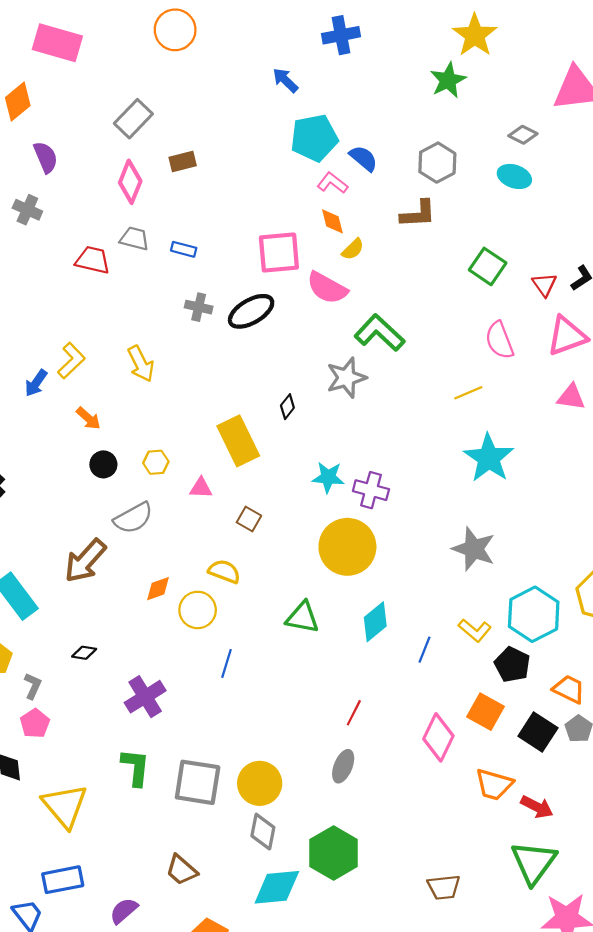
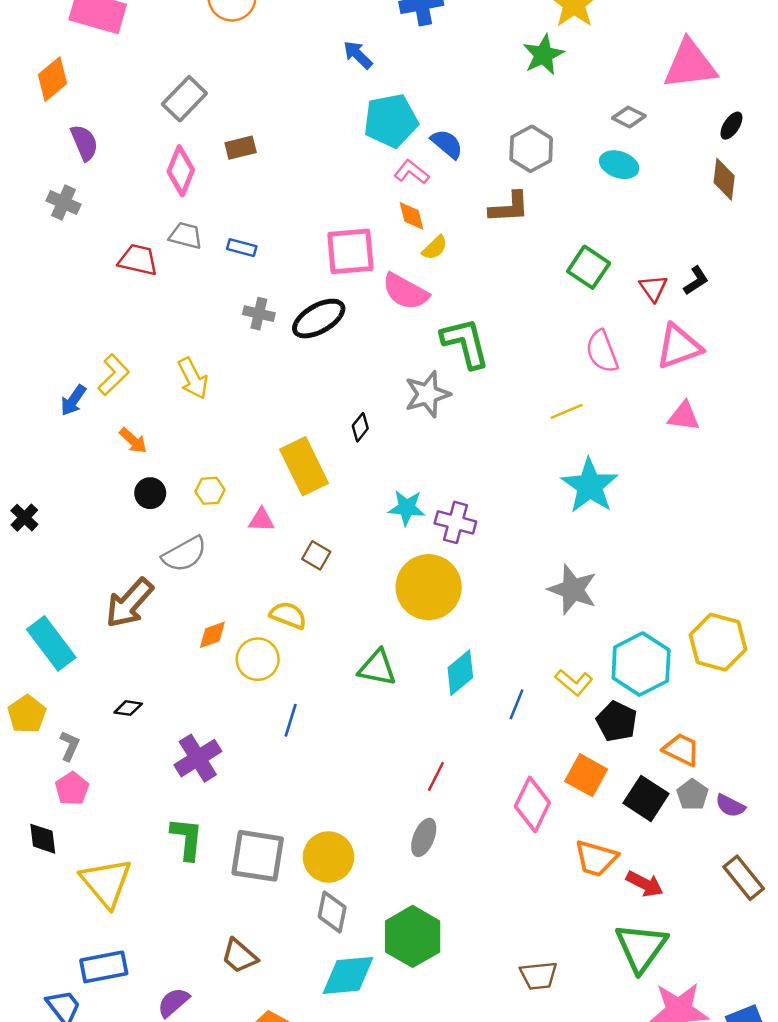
green L-shape: (380, 333) -> (465, 343), turned 33

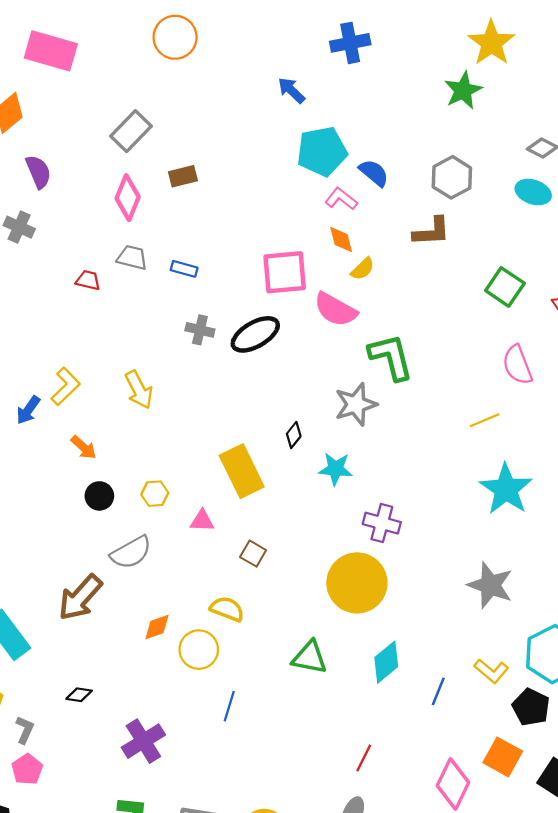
red trapezoid: (138, 260) -> (88, 280), size x0.7
cyan star: (407, 508) -> (335, 469), moved

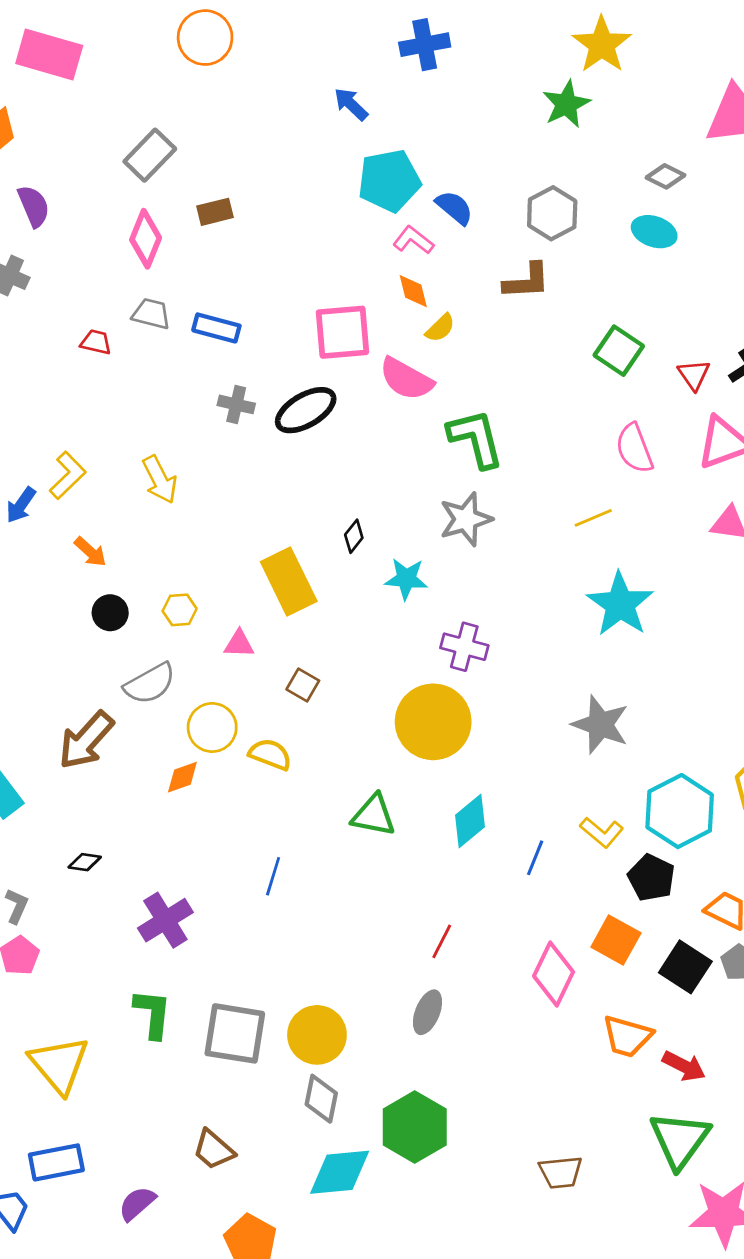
blue rectangle: (184, 269) -> (216, 328), size x1.4
gray star: (356, 404) -> (466, 519), moved
yellow circle: (199, 650) -> (212, 727), moved

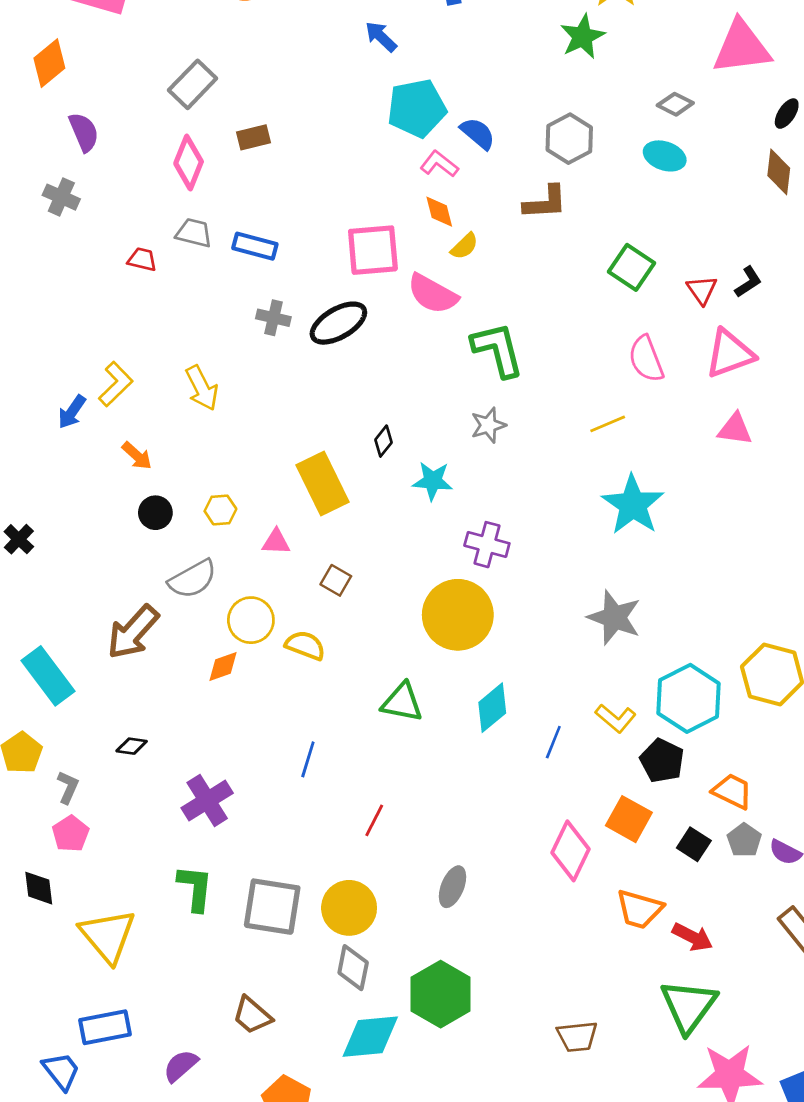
gray star: (466, 519) -> (488, 425), size x0.7
red line: (442, 941) -> (374, 820), moved
black square: (685, 967) -> (694, 844), size x0.7

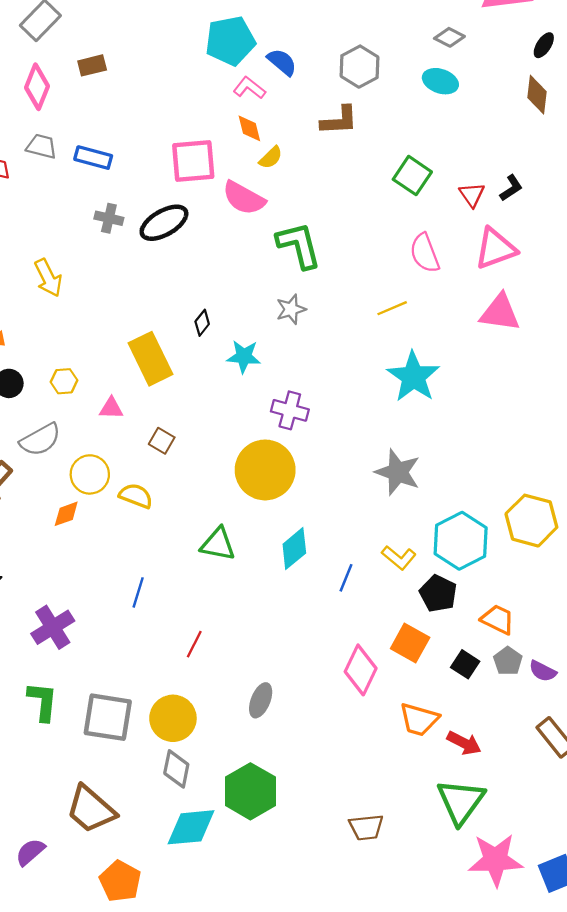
pink triangle: (735, 429) -> (500, 313), size x1.4
brown trapezoid: (252, 1015) -> (91, 809), size x1.5

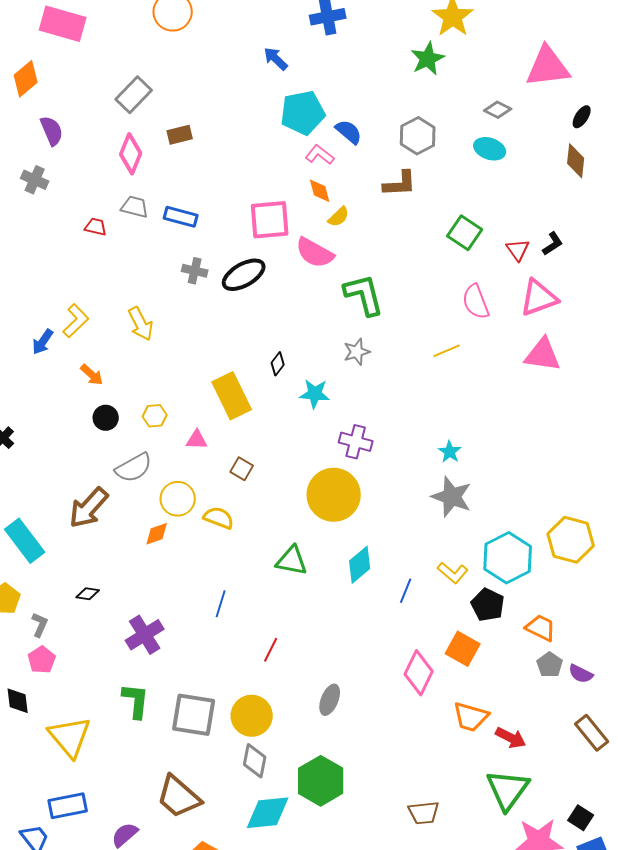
cyan star: (413, 377) -> (450, 452), moved, size x0.5
black square: (465, 664) -> (581, 818), moved

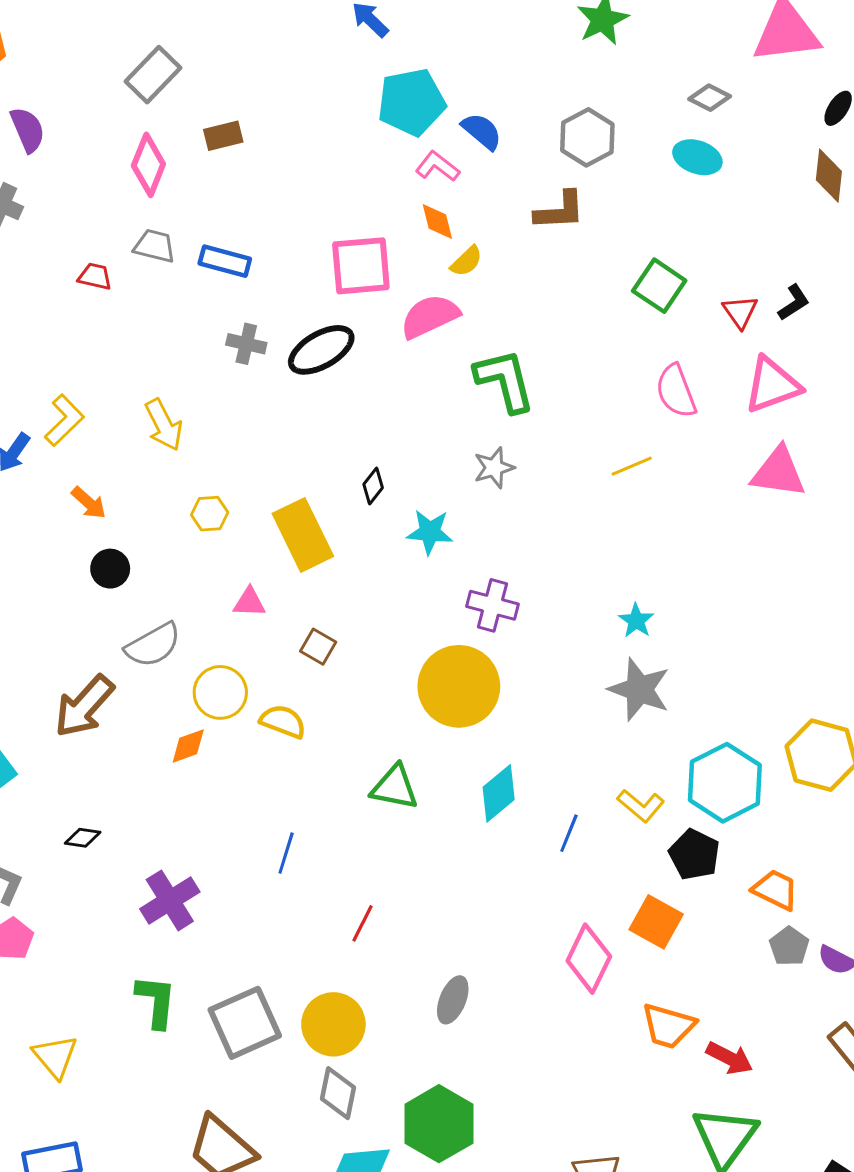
pink semicircle: (315, 253) -> (430, 316), turned 126
yellow hexagon: (155, 416) -> (210, 514), moved
gray square: (194, 715) -> (245, 1023), turned -33
yellow triangle: (70, 737) -> (55, 1056), size x0.7

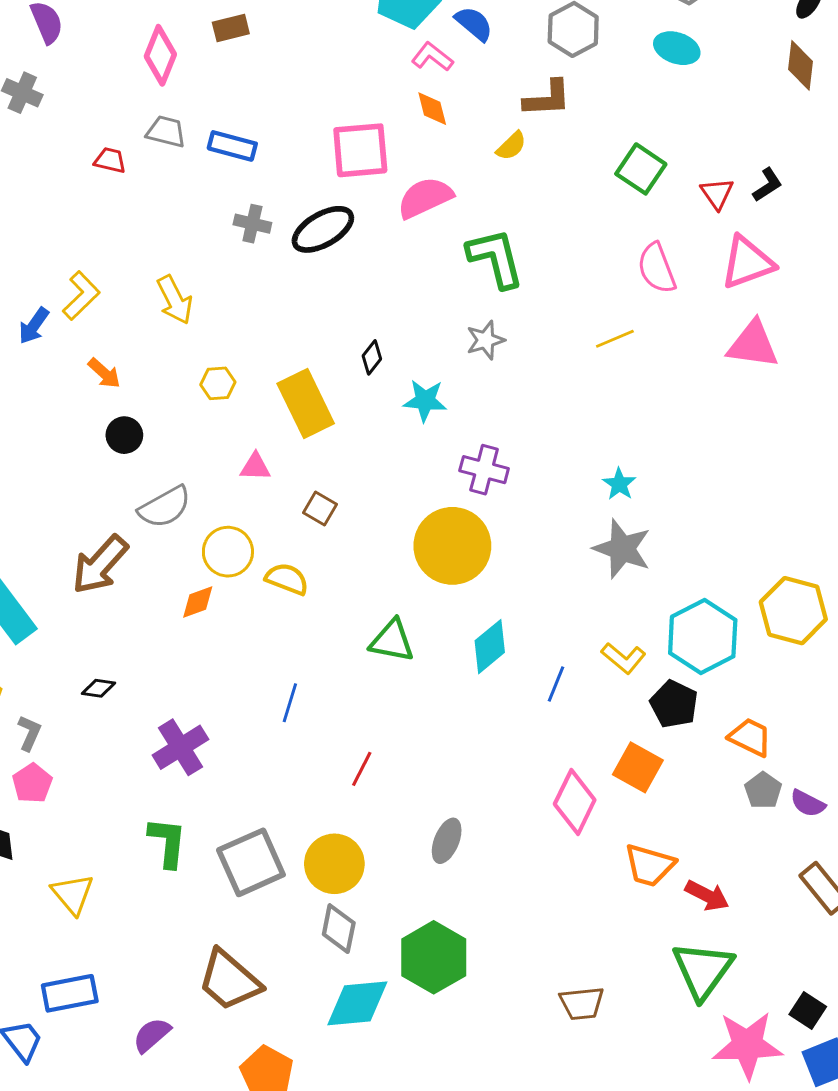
yellow semicircle: (466, 261) -> (511, 146), moved

